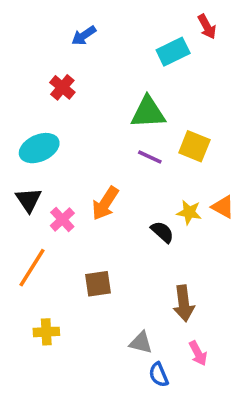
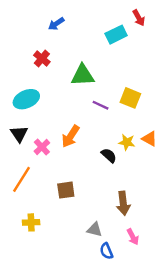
green triangle: (148, 112) -> (83, 75), moved

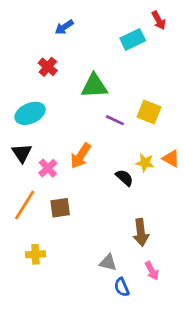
brown square: (66, 190) -> (60, 208), moved

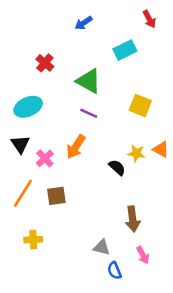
blue arrow: (64, 27) -> (84, 23), moved
cyan rectangle: (133, 39) -> (125, 50), moved
green triangle: (94, 86) -> (89, 81), turned 32
purple line: (115, 120) -> (89, 113), moved

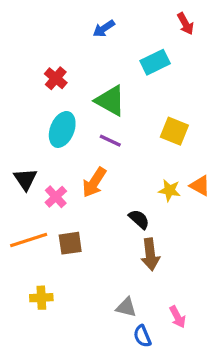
cyan ellipse: (28, 107) -> (62, 129), moved, turned -44
black semicircle: (117, 167) -> (139, 219), moved
orange line: (23, 193) -> (29, 240), turned 40
brown arrow: (133, 219) -> (150, 254), moved

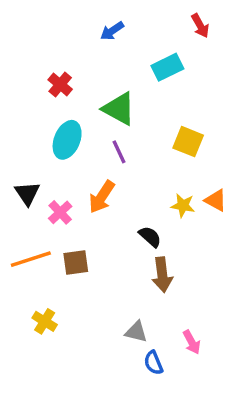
purple line: (110, 141) -> (119, 152), turned 40
yellow cross: (41, 298) -> (45, 321), turned 35

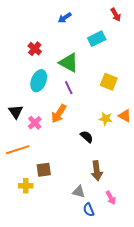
brown square: (76, 263) -> (44, 170), moved
brown arrow: (162, 275) -> (97, 171), moved
yellow cross: (45, 321) -> (26, 186), turned -32

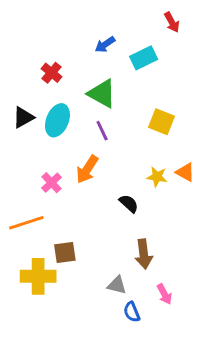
blue arrow: (65, 18) -> (105, 45), moved
black triangle: (16, 112) -> (23, 117), moved, turned 35
yellow cross: (26, 186) -> (38, 276), size x1.6

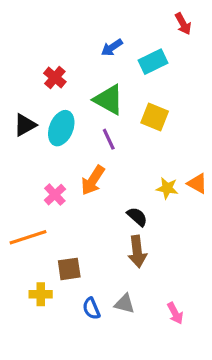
yellow square: (161, 122) -> (155, 117), moved
brown arrow: (144, 254) -> (137, 252), moved
yellow cross: (38, 276) -> (41, 294), size x0.6
blue semicircle: (132, 312) -> (91, 308), moved

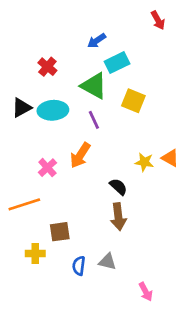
cyan rectangle: (153, 62) -> (117, 63), moved
cyan ellipse: (61, 128) -> (53, 110), turned 64
blue semicircle: (91, 308) -> (79, 266), turned 30
pink arrow: (175, 313) -> (146, 292), moved

